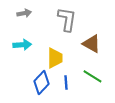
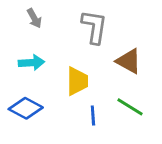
gray arrow: (24, 13) -> (34, 18), turned 72
blue diamond: (42, 82) -> (26, 108), moved, turned 75

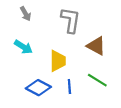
cyan arrow: (31, 63) -> (23, 47), turned 36
blue diamond: (26, 108) -> (38, 88), moved

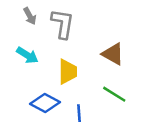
gray L-shape: (71, 20) -> (63, 24), moved
blue line: (69, 87) -> (79, 113), moved

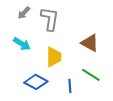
gray arrow: (30, 16) -> (24, 13), turned 72
blue line: (79, 113) -> (70, 86), moved

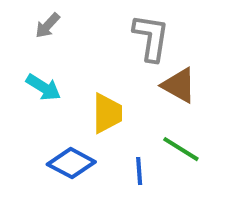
gray L-shape: (50, 19) -> (151, 38), moved

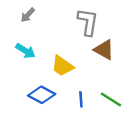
yellow trapezoid: (107, 113) -> (62, 66), turned 125
green line: (181, 149) -> (111, 99), moved

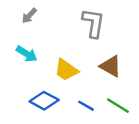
brown triangle: (104, 50) -> (111, 66), moved
blue line: (81, 99) -> (86, 106), turned -56

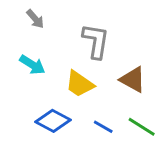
gray arrow: (29, 16) -> (35, 19), turned -84
gray L-shape: (93, 23) -> (96, 41), moved

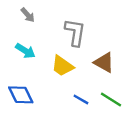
blue diamond: (53, 121) -> (21, 95), moved, turned 36

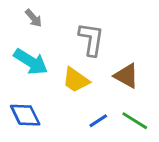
cyan arrow: (25, 51) -> (31, 62), size x1.4
blue line: (81, 99) -> (98, 121), turned -63

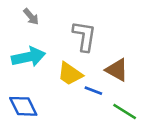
cyan arrow: (31, 62) -> (28, 57), turned -44
blue line: (98, 121) -> (93, 91), moved, turned 54

